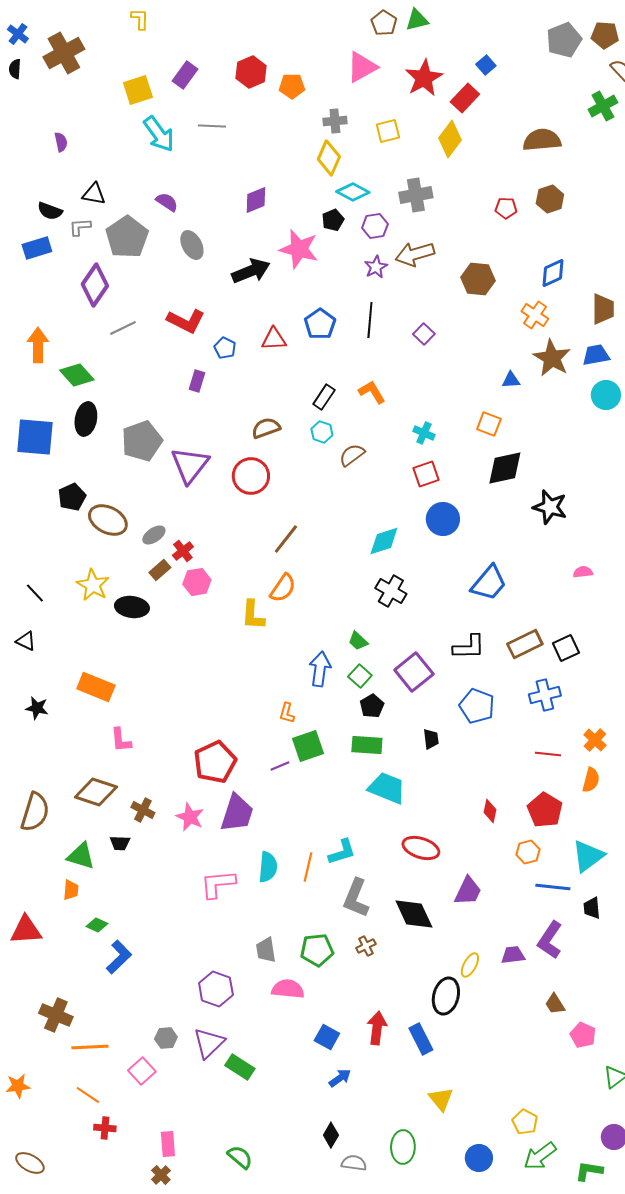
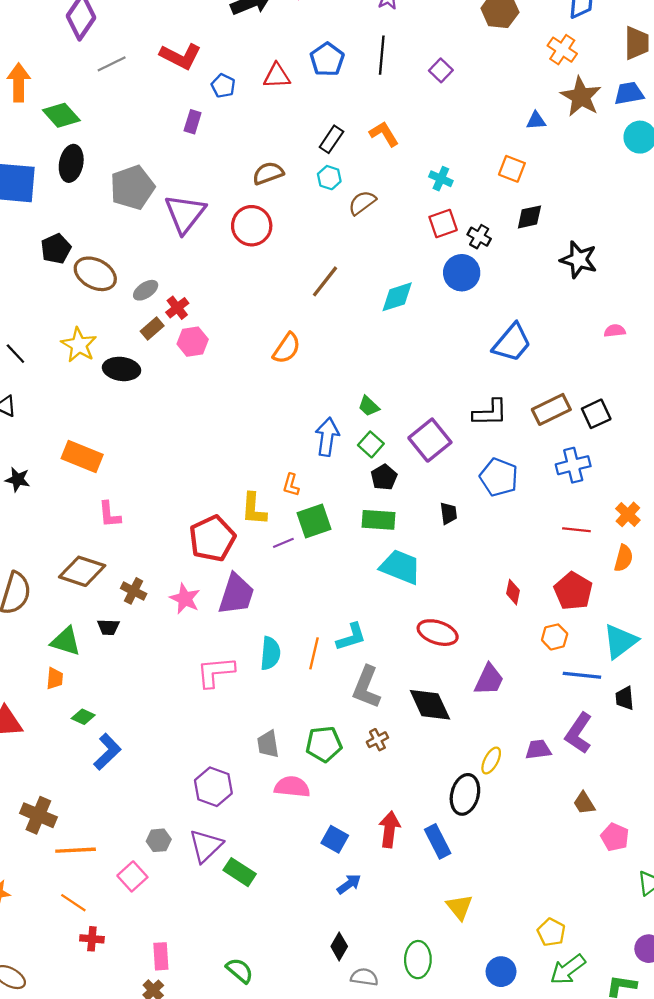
black diamond: (505, 468) -> (529, 217), size x0.7
brown line: (286, 539) -> (325, 281), moved
black cross: (391, 591) -> (479, 237), moved, size x0.7
yellow L-shape: (253, 615) -> (254, 509), moved

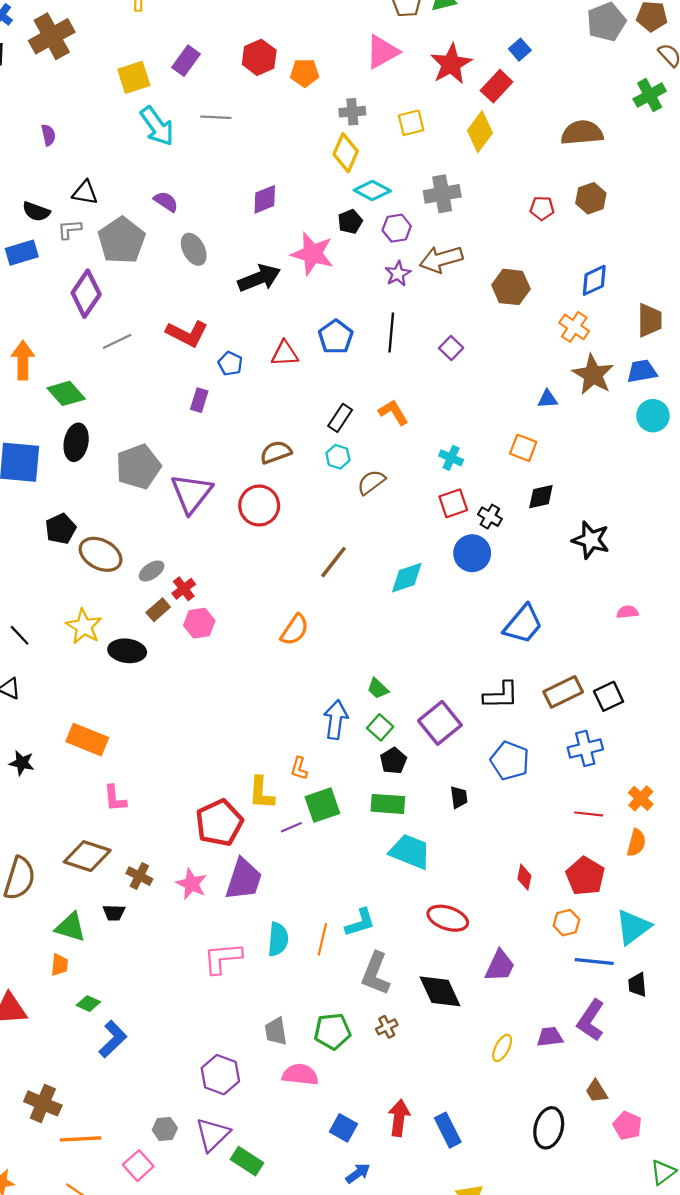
black ellipse: (465, 794) -> (549, 1128), moved

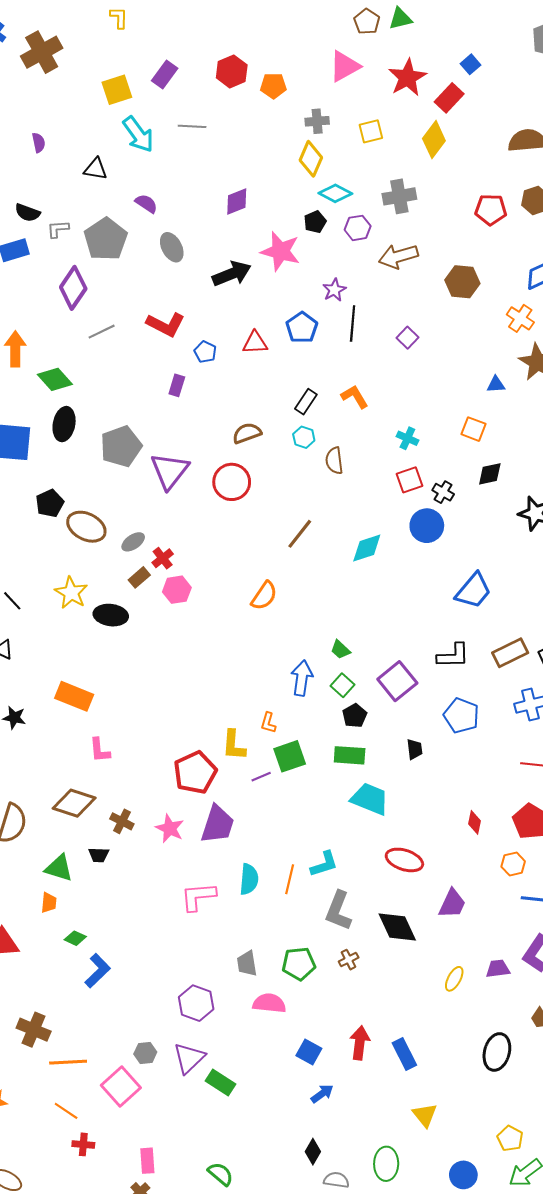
black triangle: (85, 193) -> (96, 169), moved
red pentagon: (542, 208) -> (491, 210), size x1.4
purple star: (398, 274) -> (334, 290), moved
brown semicircle: (371, 482) -> (334, 461), turned -60
pink square: (138, 1166) -> (121, 1087), size x1.4

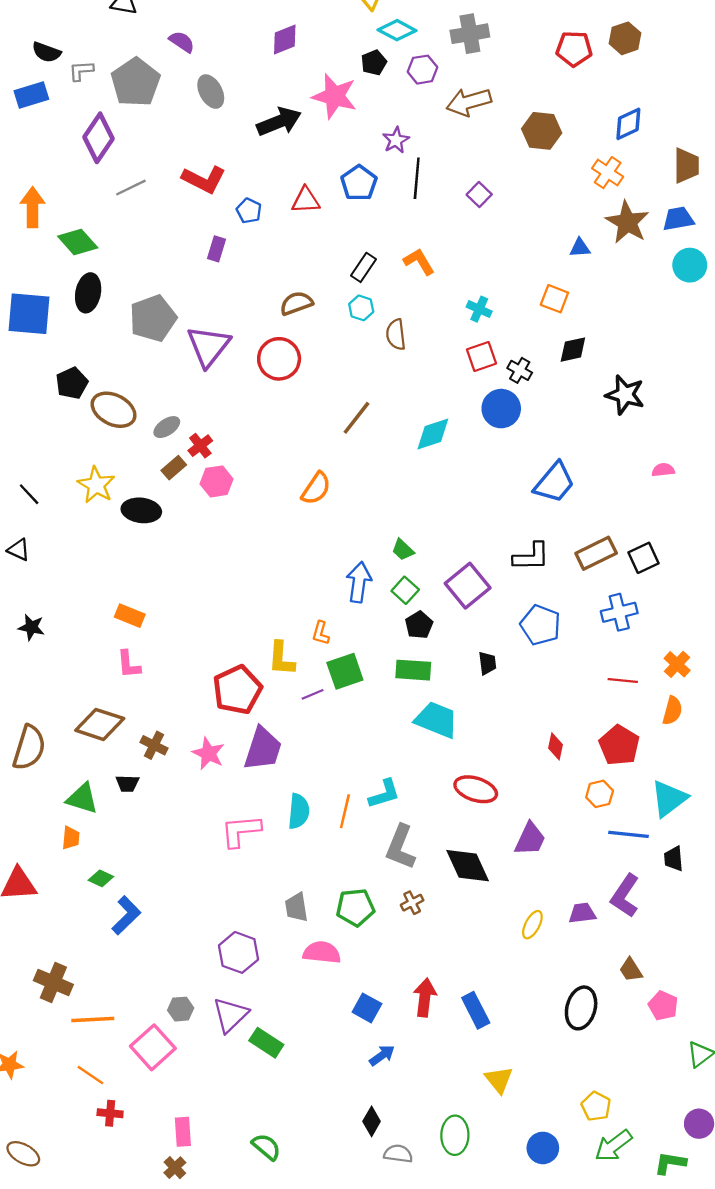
orange rectangle: (74, 696) -> (130, 616), moved, size x0.7

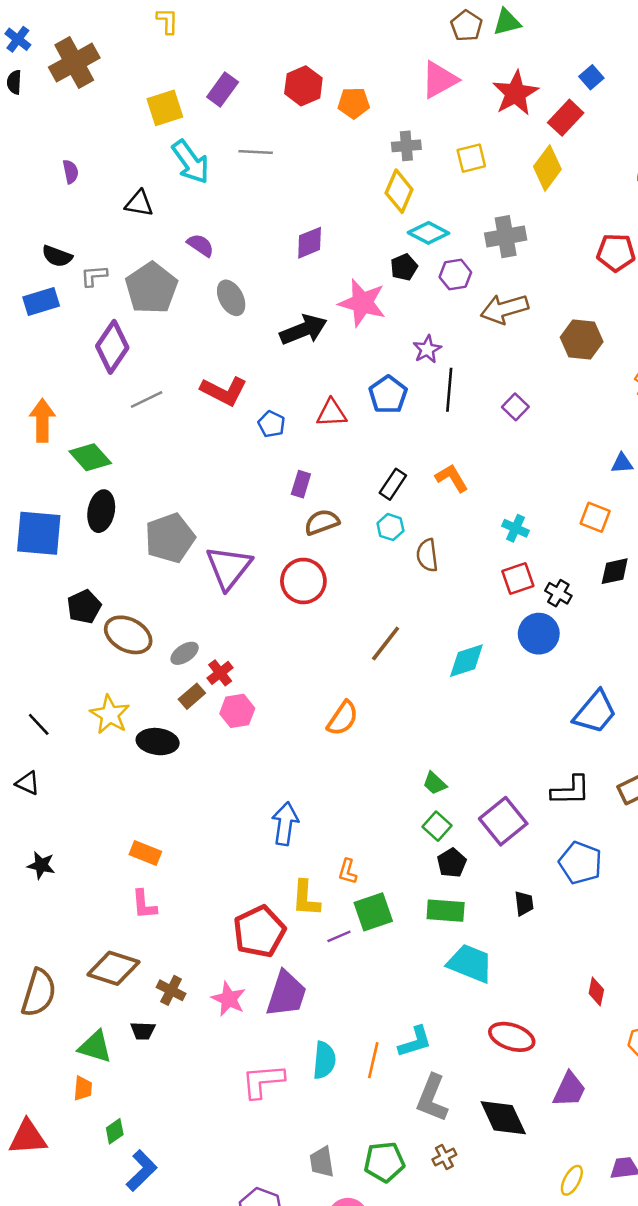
purple rectangle: (217, 249) -> (301, 484), moved
blue arrow: (359, 582) -> (285, 824), moved
green diamond: (101, 878) -> (115, 1131), turned -60

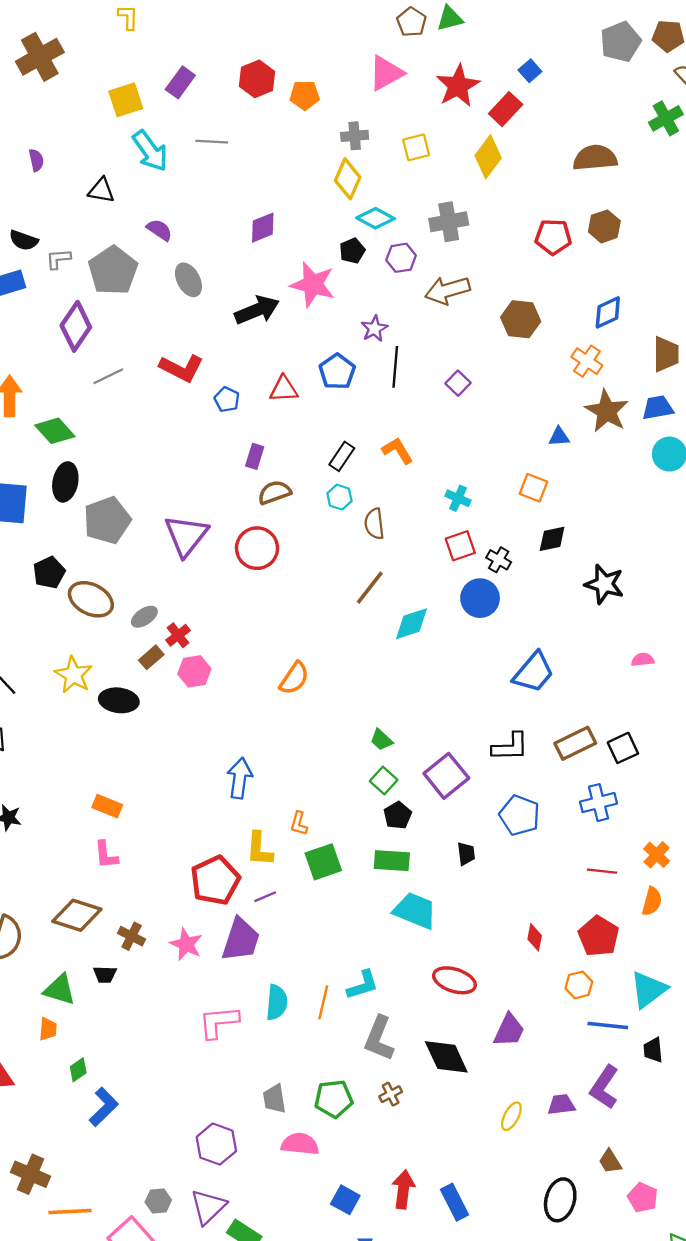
gray pentagon: (170, 538) -> (107, 520), moved
brown line: (386, 643) -> (370, 588), moved
purple line: (339, 936) -> (265, 897), moved

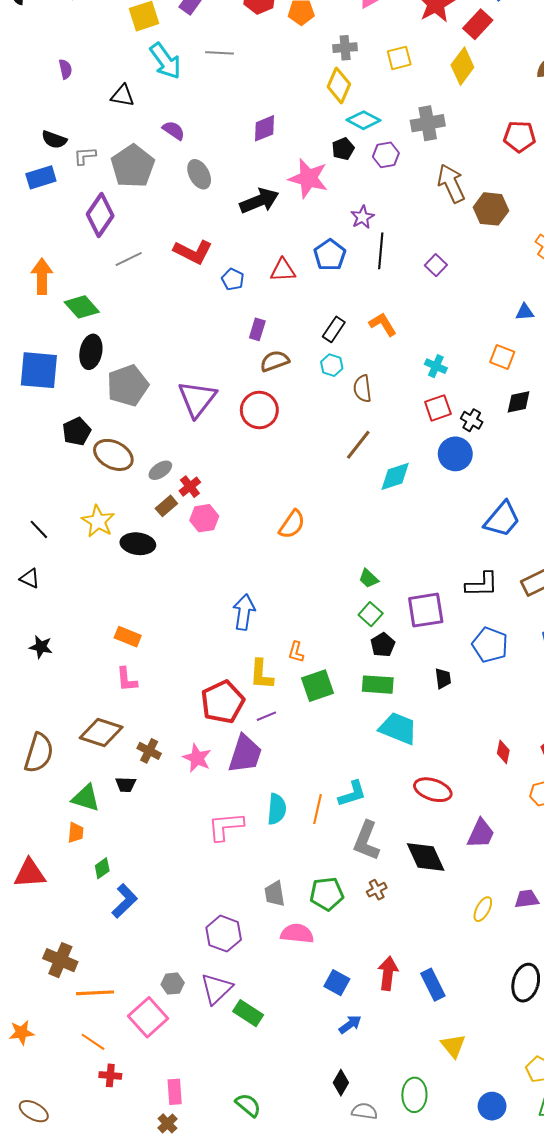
brown arrow: (448, 290) -> (451, 183), moved, turned 81
purple square: (446, 776) -> (426, 610), turned 30

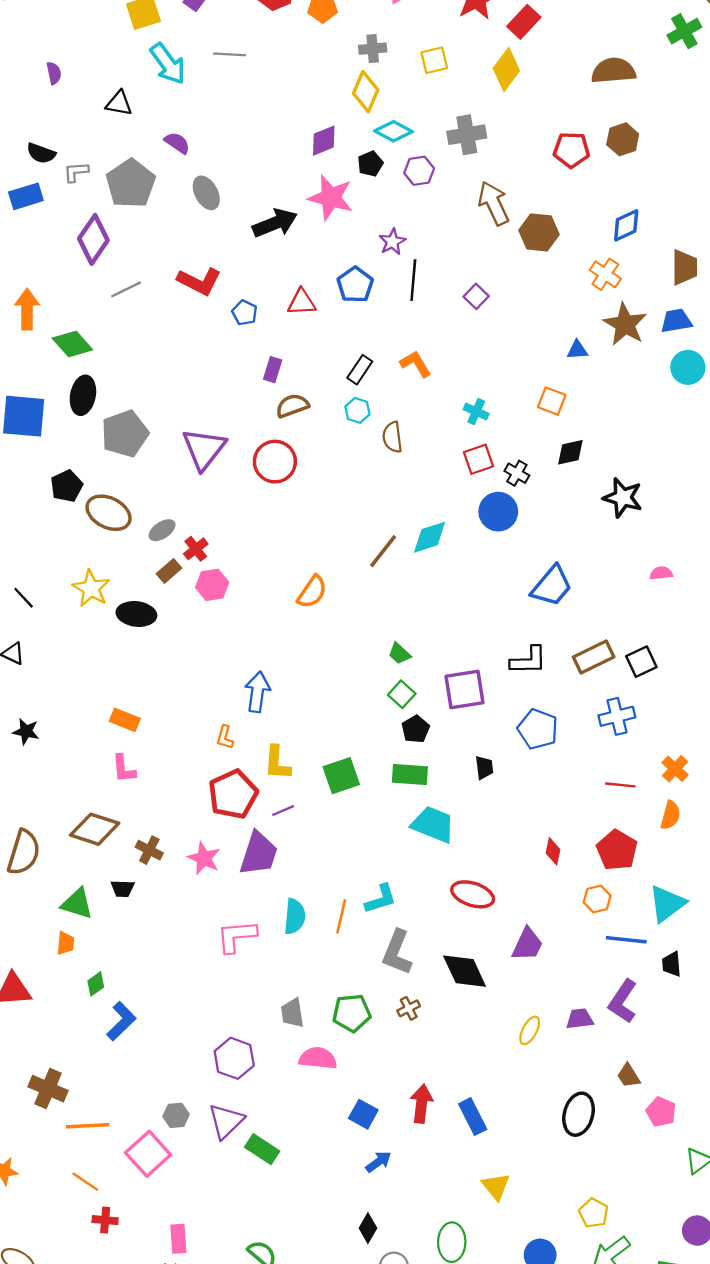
purple diamond: (264, 128) -> (324, 141), moved
brown line: (358, 445) -> (383, 551), moved
orange L-shape: (296, 652) -> (225, 737), moved

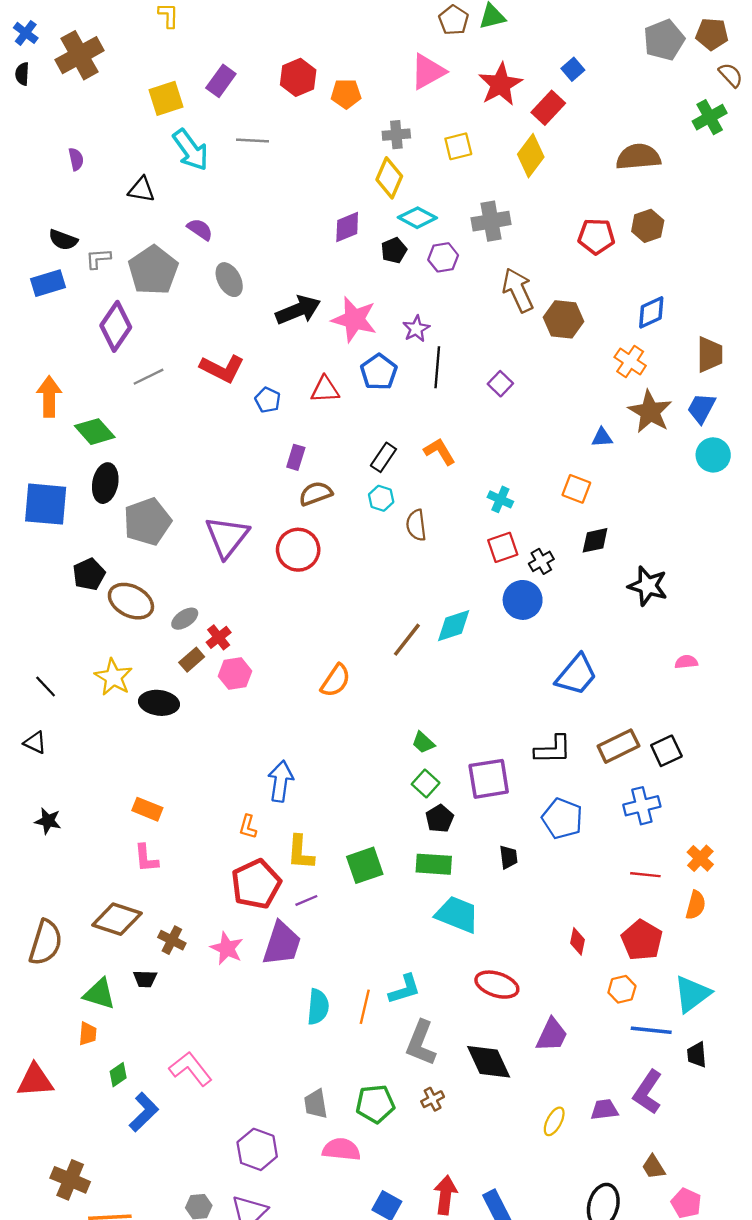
pink star: (331, 198) -> (354, 319), moved
blue trapezoid: (676, 321) -> (701, 408), turned -52
black cross: (517, 473) -> (541, 561), turned 30
pink L-shape: (237, 936) -> (191, 1069), moved, turned 57

